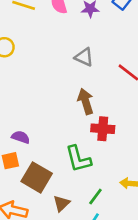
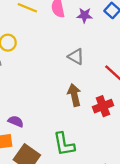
red cross: (103, 129) -> (103, 106), moved, turned -30

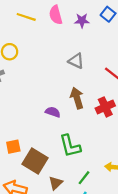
purple semicircle: (16, 121) -> (53, 112), moved

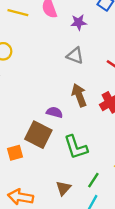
purple star: (82, 21) -> (79, 22), moved
brown square: (35, 161) -> (38, 135), moved

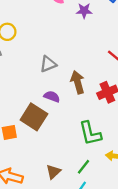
gray triangle: (75, 56) -> (48, 64), moved, turned -48
green L-shape: (76, 147) -> (90, 133), moved

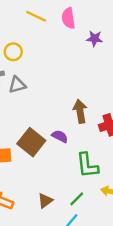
gray triangle: (48, 64) -> (17, 85), moved
purple semicircle: (52, 97) -> (60, 136), moved

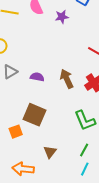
purple semicircle: (60, 136) -> (37, 77), moved
brown triangle: (45, 201) -> (50, 152), moved

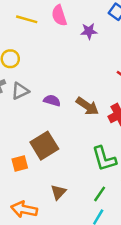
brown arrow: (67, 79) -> (87, 106), turned 144
brown square: (35, 115) -> (44, 146), turned 30

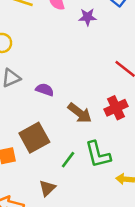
brown arrow: (87, 106) -> (80, 113), moved
green line: (100, 194) -> (68, 160), moved

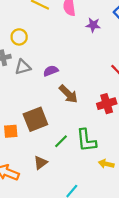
purple semicircle: (45, 90) -> (51, 71), moved, turned -48
brown arrow: (80, 113) -> (68, 94), moved

